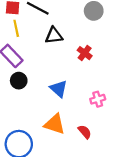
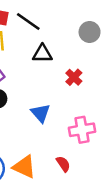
pink cross: (98, 99) -> (82, 130), size x1.5
orange triangle: (55, 124) -> (24, 167), moved

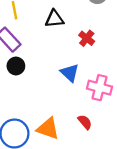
blue triangle: (40, 113) -> (70, 73), moved
pink cross: (82, 130) -> (99, 88), turned 30

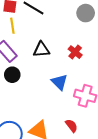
black triangle: (54, 19) -> (41, 50), moved

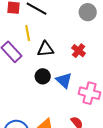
yellow line: (12, 26) -> (28, 33), moved
black circle: (12, 75) -> (43, 76), moved

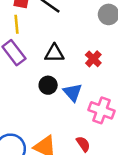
yellow line: (28, 33) -> (17, 24), moved

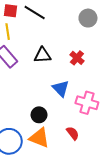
black circle: (48, 85) -> (39, 115), moved

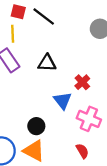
red cross: (77, 58) -> (82, 82), moved
red semicircle: (73, 133) -> (82, 151), moved

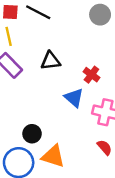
black circle: (36, 126) -> (32, 134), moved

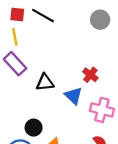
black triangle: (50, 61) -> (45, 82), moved

